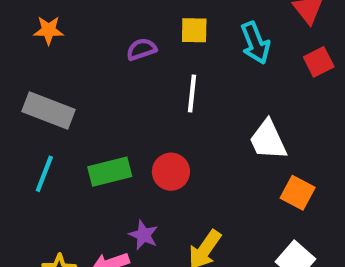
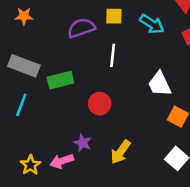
cyan arrow: (255, 43) -> (152, 24), turned -35
purple semicircle: (141, 49) -> (81, 28), size x1.5
green rectangle: (110, 172) -> (60, 80), moved

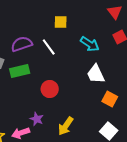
cyan arrow: (152, 24) -> (90, 44), moved
purple semicircle: (81, 28) -> (22, 44), moved
white line: (113, 55) -> (49, 47), moved, turned -42

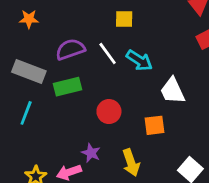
cyan arrow: (90, 44) -> (139, 60), moved
orange square: (110, 99) -> (155, 125), moved, turned -35
yellow arrow: (66, 126) -> (131, 163), turned -54

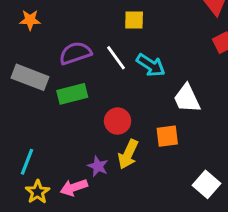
cyan line: (26, 113) -> (27, 162), moved
yellow arrow: (131, 163) -> (128, 154), moved, turned 44

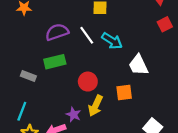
gray rectangle: (30, 77) -> (28, 76), moved, size x0.6

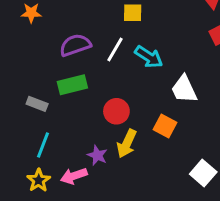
white line: (87, 35) -> (115, 50), turned 66
orange square: (124, 93) -> (165, 126), turned 35
cyan line: (22, 111) -> (43, 145), moved

